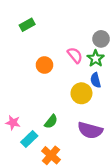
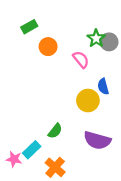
green star: (96, 58) -> (96, 38), moved
orange circle: (44, 65) -> (48, 47), moved
pink star: (13, 123) -> (14, 159), moved

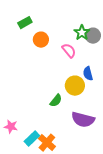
green semicircle: (55, 131) -> (56, 101), moved
cyan rectangle: (32, 150) -> (32, 139), moved
pink star: (14, 159) -> (11, 127), moved

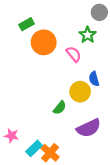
gray circle: (93, 36) -> (99, 12), moved
orange circle: (41, 40) -> (44, 42), size x1.5
purple semicircle: (83, 120) -> (89, 128), turned -40

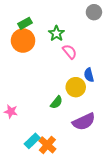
green star: (88, 35) -> (56, 33), moved
orange circle: (44, 42) -> (23, 41), moved
pink star: (12, 136) -> (11, 111), moved

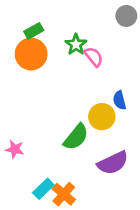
pink semicircle: (70, 52) -> (94, 57), moved
green semicircle: (56, 102) -> (76, 137), size x1.5

